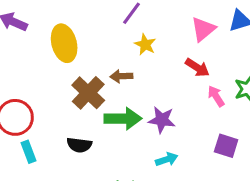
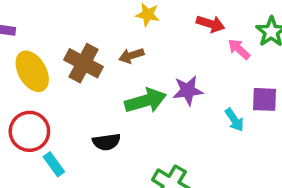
yellow ellipse: (64, 43) -> (32, 71), moved
brown cross: (88, 93) -> (84, 63), moved
cyan arrow: (167, 159) -> (234, 120), moved, turned 90

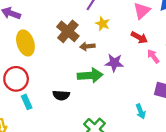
brown cross: (84, 63) -> (68, 31), moved
purple star: (188, 91) -> (114, 63), moved
cyan arrow: (234, 120) -> (141, 111), moved

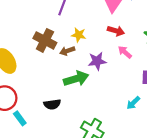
yellow star: (103, 24) -> (79, 35), moved
pink arrow: (153, 56) -> (125, 52), moved
cyan arrow: (141, 111) -> (133, 103), turned 80

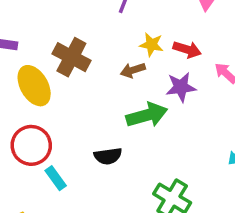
red arrow: (116, 31) -> (187, 49), moved
brown cross: (45, 40) -> (71, 57), moved

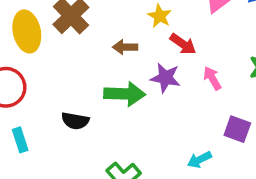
yellow star: (151, 45) -> (160, 16), moved
cyan rectangle: (56, 178) -> (20, 140), moved

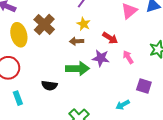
yellow star: (160, 16) -> (83, 24), moved

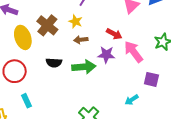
yellow star: (83, 24) -> (76, 21), moved
pink arrow: (128, 57) -> (133, 52), size x1.6
black semicircle: (49, 85) -> (54, 63), moved

